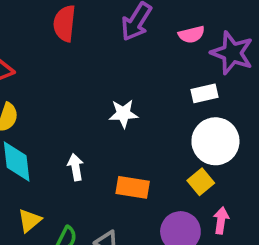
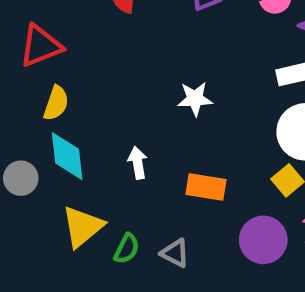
yellow triangle: (29, 220) -> (83, 227), size x1.5

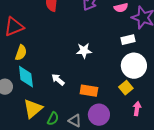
white arrow: (138, 163) -> (58, 80), turned -40
purple circle: (263, 240) -> (99, 115), moved

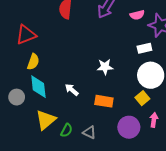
white star: (84, 51) -> (105, 67), moved
purple circle: (99, 115) -> (129, 127), moved

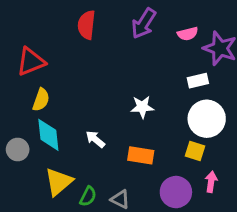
yellow square: (142, 98) -> (195, 151), turned -32

